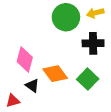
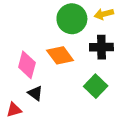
orange diamond: (55, 74) -> (60, 55), moved

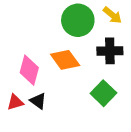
yellow arrow: (104, 14) -> (112, 15), turned -126
red triangle: (14, 110) -> (15, 102), moved

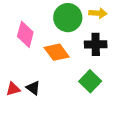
yellow arrow: (112, 15) -> (98, 13), turned -36
pink diamond: (29, 70) -> (25, 34), moved

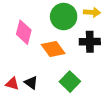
green square: (90, 81) -> (70, 82), moved
red triangle: (13, 89) -> (12, 84), turned 32

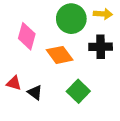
red triangle: (12, 84) -> (14, 83), moved

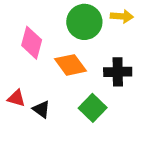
black cross: (101, 47) -> (118, 72), moved

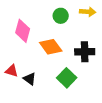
green circle: (84, 22) -> (61, 16), size x0.6

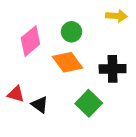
green circle: (61, 16) -> (71, 32), moved
pink diamond: (23, 31) -> (30, 41), turned 35

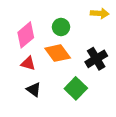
black cross: (113, 69) -> (96, 59), turned -30
red triangle: (16, 94) -> (28, 63), moved

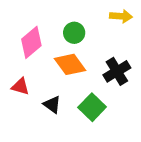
red triangle: (28, 63) -> (20, 87), moved
black triangle: (34, 89) -> (52, 104), moved

